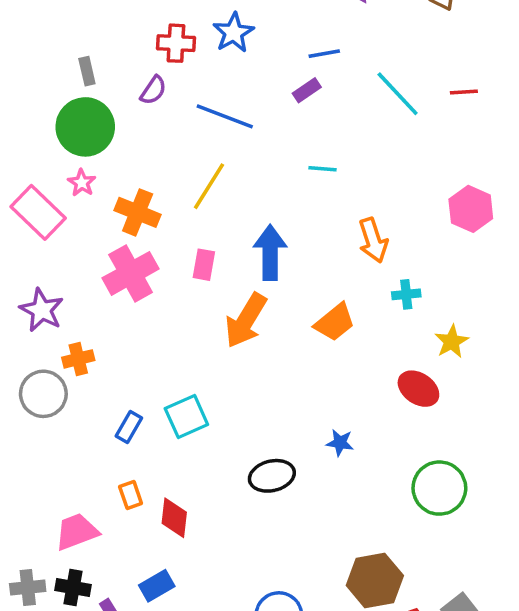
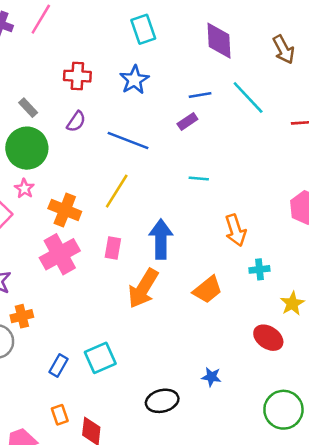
red cross: (176, 43) -> (77, 76), moved
gray rectangle: (87, 71) -> (28, 108), turned -30
cyan line: (398, 94) -> (248, 98), moved

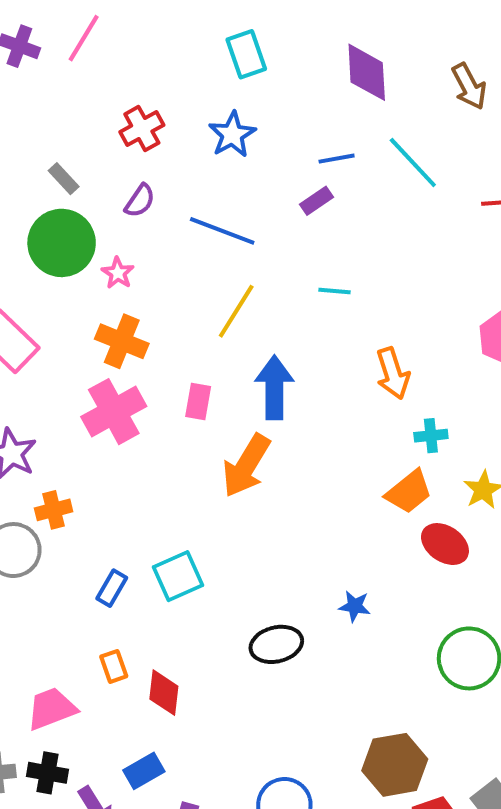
red cross: (77, 76) -> (142, 128), turned -32
pink star: (24, 189) -> (118, 273), moved
yellow line: (117, 191) -> (236, 311), moved
orange trapezoid: (208, 290) -> (409, 492), moved

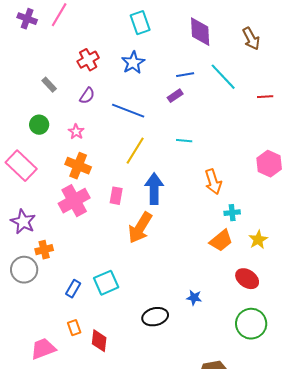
green circle: (62, 243) -> (39, 125), moved, size x0.6
red ellipse: (445, 544) -> (247, 279), moved

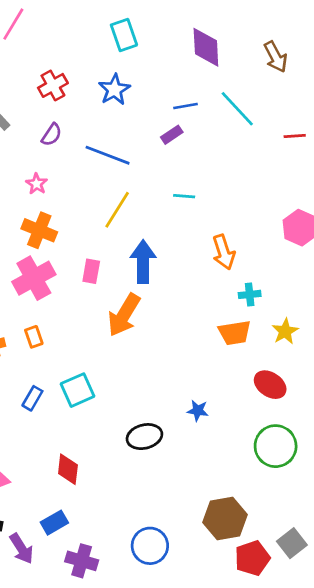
orange trapezoid: (221, 241) -> (235, 333), turned 30
orange rectangle: (74, 328) -> (34, 337), moved

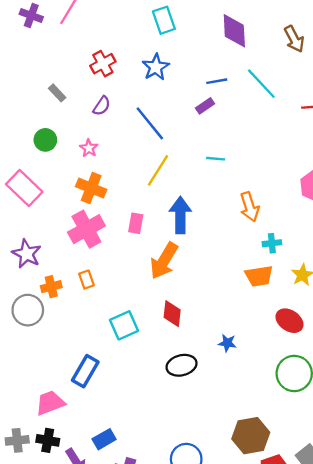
blue line: (108, 155) -> (150, 123), turned 30
blue rectangle: (32, 398) -> (85, 371), moved, size x1.5
red diamond: (68, 469) -> (172, 314), moved

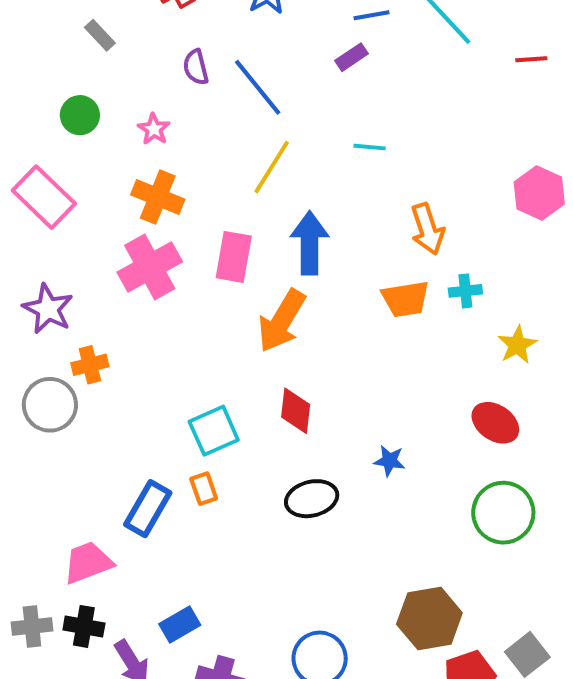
purple semicircle: (102, 106) -> (196, 67), moved, turned 132
pink rectangle: (136, 223) -> (234, 257), size x1.4
orange trapezoid: (259, 276) -> (405, 299), moved
orange rectangle: (86, 280) -> (204, 489), moved

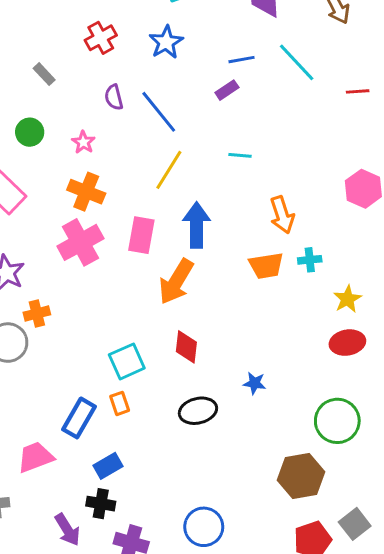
red ellipse: (495, 423) -> (347, 343), moved, turned -44
brown hexagon: (429, 618) -> (301, 476), moved
blue rectangle: (180, 624) -> (108, 466), moved
black cross: (84, 626) -> (101, 504), moved

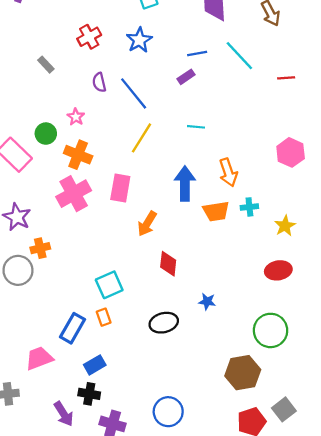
green circle: (30, 132) -> (46, 134), moved
blue arrow: (197, 225) -> (185, 184), moved
orange arrow: (176, 282) -> (147, 224), size x0.7
yellow star: (347, 299) -> (285, 226), moved
red diamond: (186, 347) -> (168, 264), moved

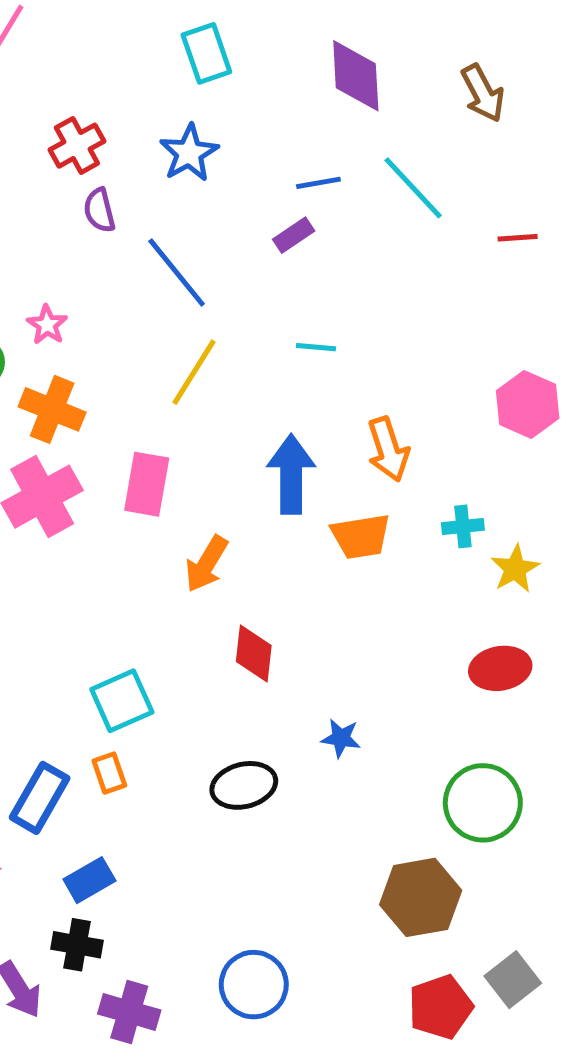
purple semicircle: (99, 82) -> (99, 210), moved
cyan cross: (249, 207) -> (463, 526), moved

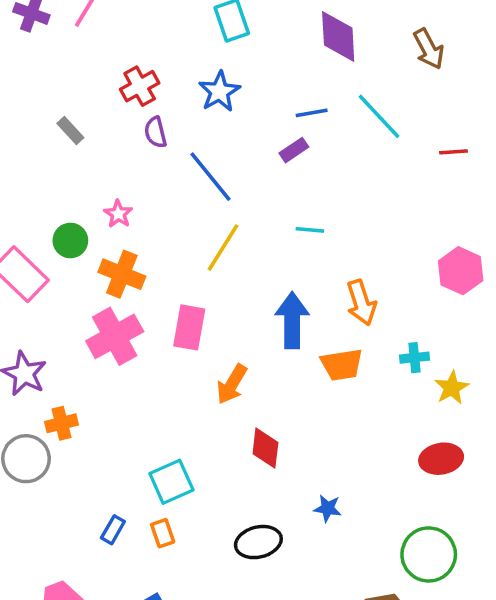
blue rectangle: (40, 798) -> (113, 530), moved, size x0.6

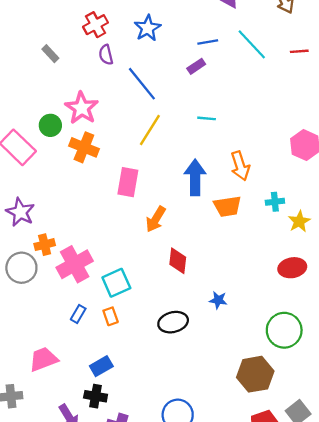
red line: (454, 152) -> (299, 51), moved
pink star: (118, 214) -> (82, 108), size x1.8
pink cross: (115, 336) -> (75, 264), moved

